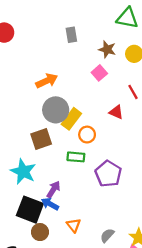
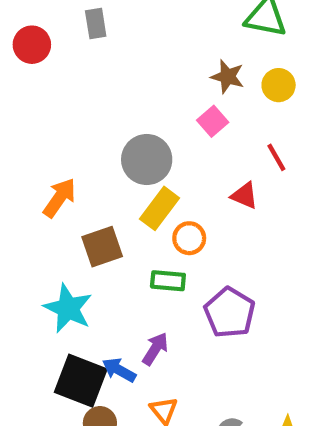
gray rectangle: (71, 35) -> (96, 23), moved
orange arrow: (47, 81) -> (60, 198), moved, turned -30
gray circle: (56, 110) -> (147, 160), moved
purple arrow: (53, 189) -> (155, 349), moved

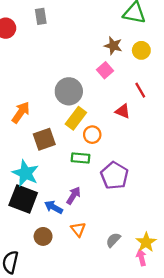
black square: (81, 381) -> (23, 199), moved

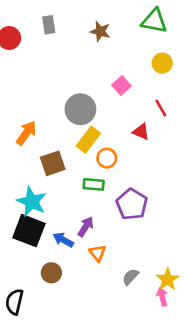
brown star: (113, 46) -> (100, 31), moved
orange triangle: (78, 229) -> (98, 253), moved

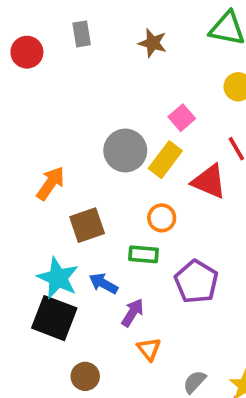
red triangle: (141, 132) -> (209, 181), size x1.5
yellow rectangle: (88, 140) -> (165, 160), moved
blue arrow: (63, 240) -> (103, 283), moved

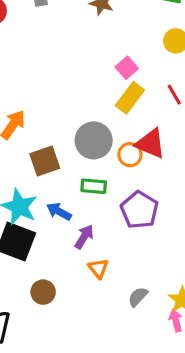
gray circle: (125, 151) -> (94, 140), moved
yellow rectangle: (165, 160) -> (130, 98), moved
red triangle: (209, 181) -> (150, 144), moved
orange circle: (162, 218) -> (130, 155), moved

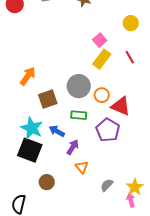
red triangle: (150, 144) -> (121, 106), moved

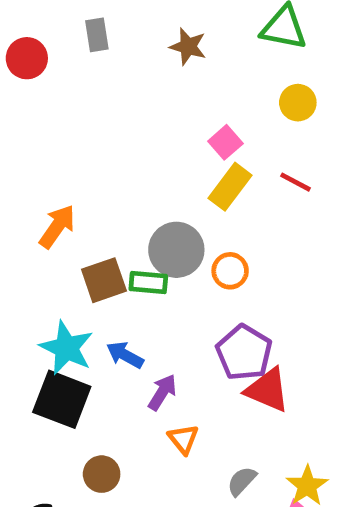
red line: (130, 57) -> (295, 182), turned -32
red triangle: (121, 106) -> (267, 390), moved
green rectangle: (79, 115) -> (148, 282), moved

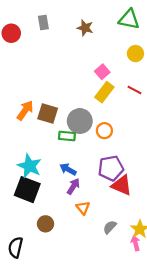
brown square: (104, 280) -> (48, 114), moved, turned 36
purple pentagon: (244, 353) -> (111, 168), turned 30
blue arrow: (125, 355) -> (68, 169), moved

